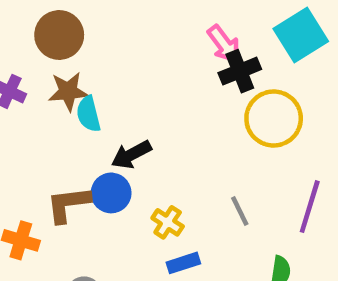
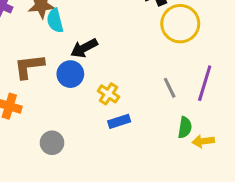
brown L-shape: (68, 204) -> (29, 66), moved
gray line: (240, 211) -> (170, 88), moved

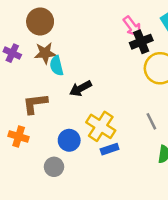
blue circle: (70, 74) -> (69, 140), moved
yellow cross: (108, 94) -> (101, 126), size x1.6

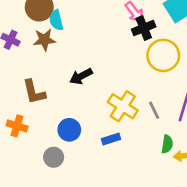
cyan semicircle: (57, 66) -> (56, 20), moved
brown L-shape: (35, 104) -> (34, 92), turned -96
yellow cross: (101, 126) -> (123, 106), moved

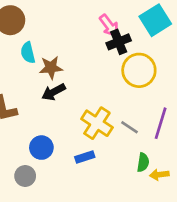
cyan semicircle: (56, 20) -> (28, 53), moved
brown star: (44, 40) -> (51, 68), moved
gray line: (154, 110) -> (129, 127), turned -30

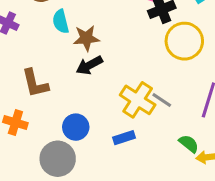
gray line: (129, 127) -> (162, 100), moved
green semicircle: (143, 162) -> (189, 144), turned -60
gray circle: (25, 176) -> (58, 159), size x1.5

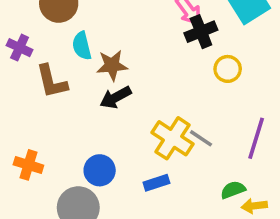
yellow circle: (184, 41) -> (228, 69), size x0.6
brown L-shape: (35, 83) -> (52, 81), moved
green semicircle: (189, 144) -> (233, 190), turned -60

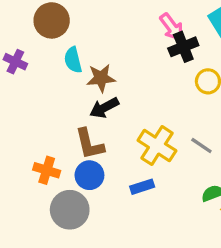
brown L-shape: (52, 81) -> (89, 144), moved
gray line: (201, 138) -> (201, 146), moved
orange cross: (28, 165) -> (47, 170), moved

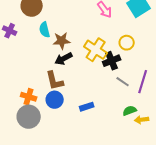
black cross: (183, 47) -> (112, 61), moved
yellow cross: (157, 146) -> (96, 50), moved
gray circle: (70, 210) -> (29, 117), moved

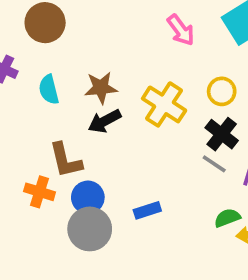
cyan semicircle: (45, 30) -> (49, 90), moved
black cross: (112, 61) -> (222, 134), moved, turned -30
brown L-shape: (55, 81) -> (66, 160), moved
gray circle: (29, 117) -> (90, 229), moved

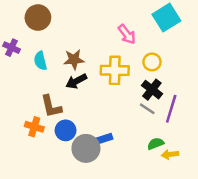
pink arrow: (181, 30) -> (127, 34), moved
yellow cross: (164, 104) -> (115, 70), turned -32
gray circle: (90, 229) -> (86, 148), moved

